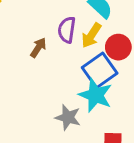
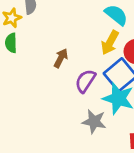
purple semicircle: (67, 30) -> (85, 81), moved, turned 30

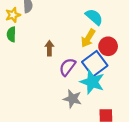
brown arrow: (61, 58) -> (49, 48), turned -32

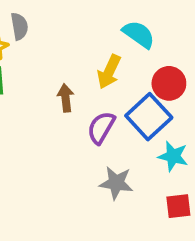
yellow arrow: (88, 38) -> (109, 72), moved
cyan star: (92, 82) -> (173, 156), moved, size x0.7

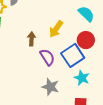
cyan semicircle: (139, 34) -> (86, 14), moved
purple semicircle: (101, 128) -> (47, 57), turned 108

